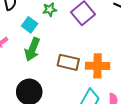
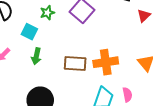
green arrow: (32, 49) -> (36, 56), size x0.7

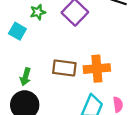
green arrow: (36, 56) -> (25, 77), moved

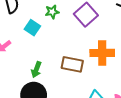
orange cross: (97, 69) -> (102, 53), moved

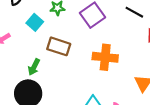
brown rectangle: (72, 64) -> (59, 46), moved

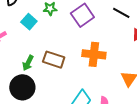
brown rectangle: (59, 46) -> (54, 60), moved

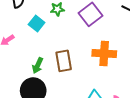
brown rectangle: (54, 60) -> (64, 61), turned 65

